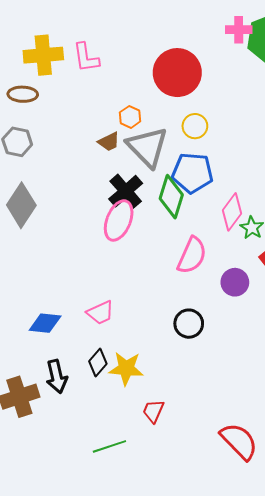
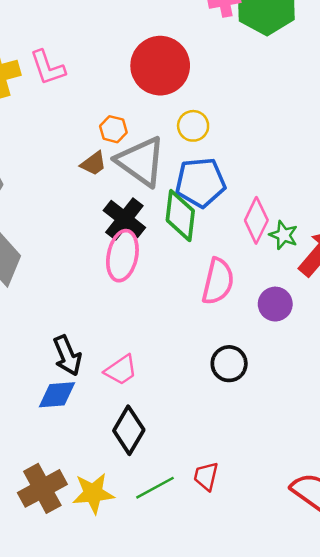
black diamond: (98, 362) -> (129, 430), size x1.4
yellow star: (126, 368) -> (93, 493), moved
black arrow: (57, 376) -> (67, 356), moved
green line: (109, 446) -> (155, 488), moved

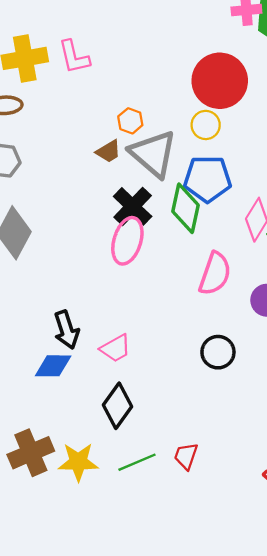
red circle: (160, 66) -> (220, 81), moved

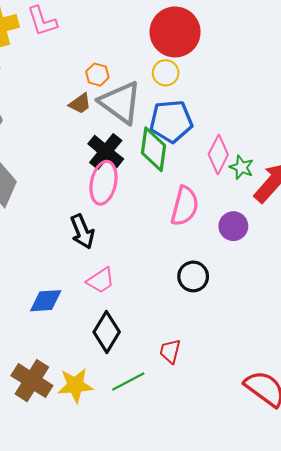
black arrow: (66, 330) -> (82, 232), moved
brown cross: (31, 453) -> (32, 381), turned -30
red trapezoid: (186, 456) -> (170, 351), moved

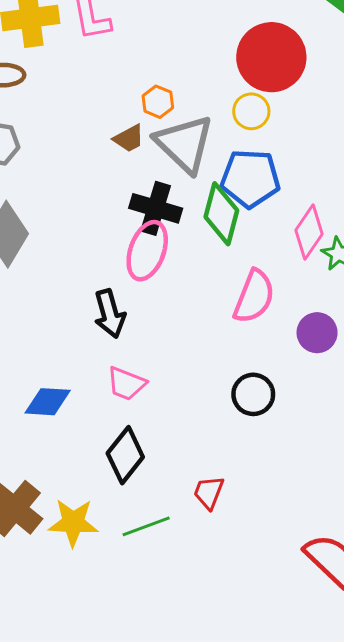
black cross: (106, 151) -> (156, 208), turned -30
pink trapezoid: (101, 280) -> (126, 384), turned 48

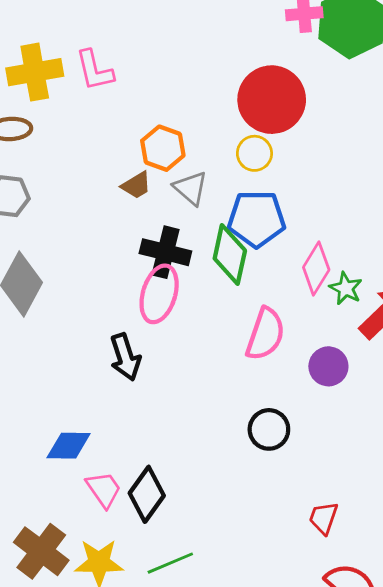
orange hexagon: (158, 102) -> (163, 148), size x1.4
gray triangle: (184, 144) -> (191, 188), size x0.6
pink trapezoid: (126, 384) -> (104, 489), moved, turned -144
red trapezoid: (209, 492) -> (324, 518), moved

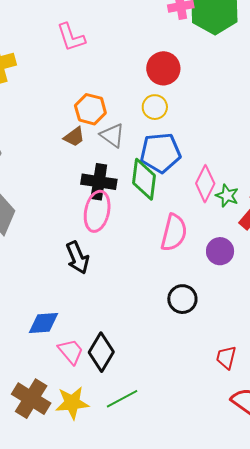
pink L-shape: (95, 70) -> (71, 37), moved
red circle: (272, 100) -> (163, 68), size x0.7

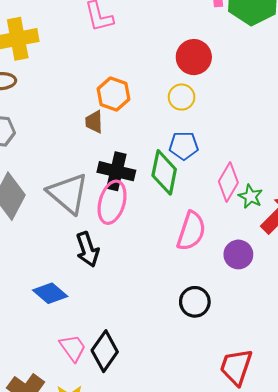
gray triangle: (112, 135) -> (68, 193), moved, size x1.6
brown trapezoid: (74, 137) -> (94, 122), turned 120
blue pentagon: (160, 153) -> (184, 146), size x0.7
blue diamond: (43, 323) -> (50, 293), moved, turned 40
red trapezoid: (226, 357) -> (236, 367), size x1.5

